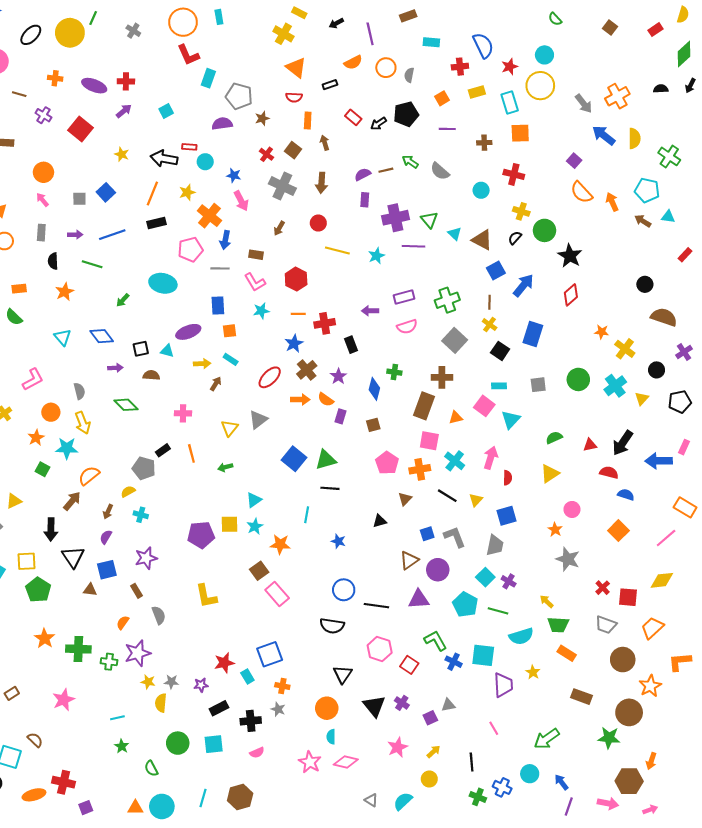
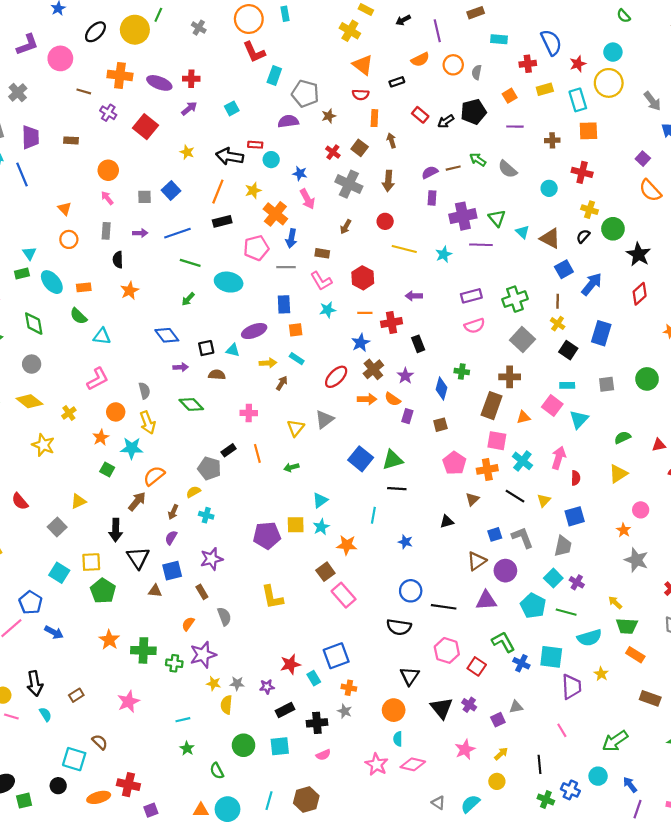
orange cross: (55, 78) -> (120, 75), size x1.6
green line: (92, 264) -> (190, 263), moved
purple arrow: (370, 311) -> (414, 296), moved
cyan triangle: (63, 337) -> (102, 336), moved, turned -42

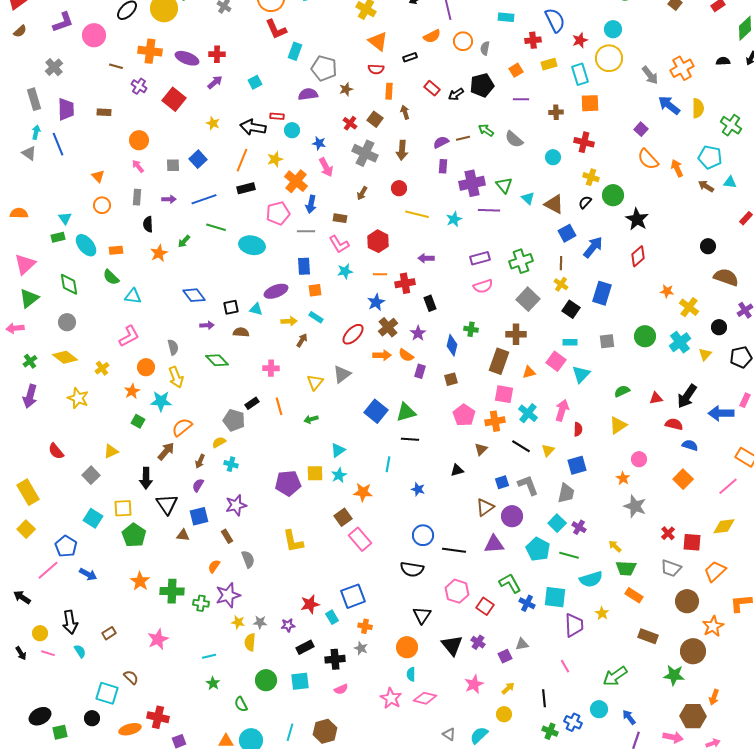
green arrow: (188, 299) -> (184, 241), moved

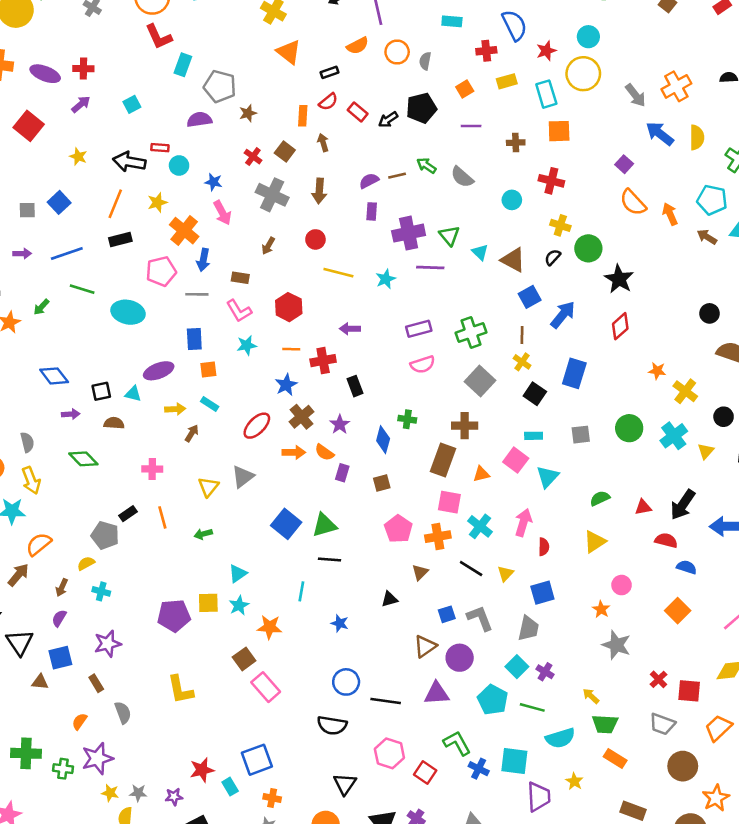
red semicircle: (376, 69) -> (328, 102), moved, turned -42

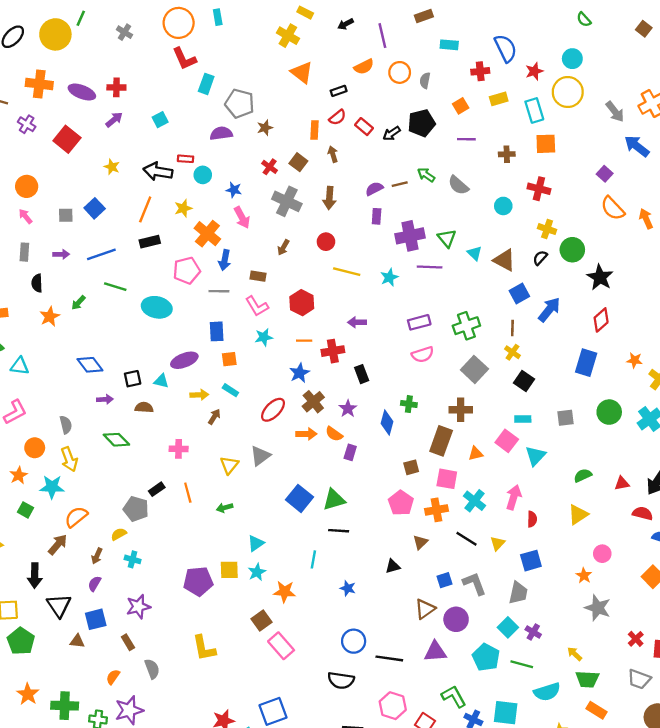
blue rectangle: (574, 373) -> (586, 363), moved
brown square: (382, 483) -> (411, 467), moved

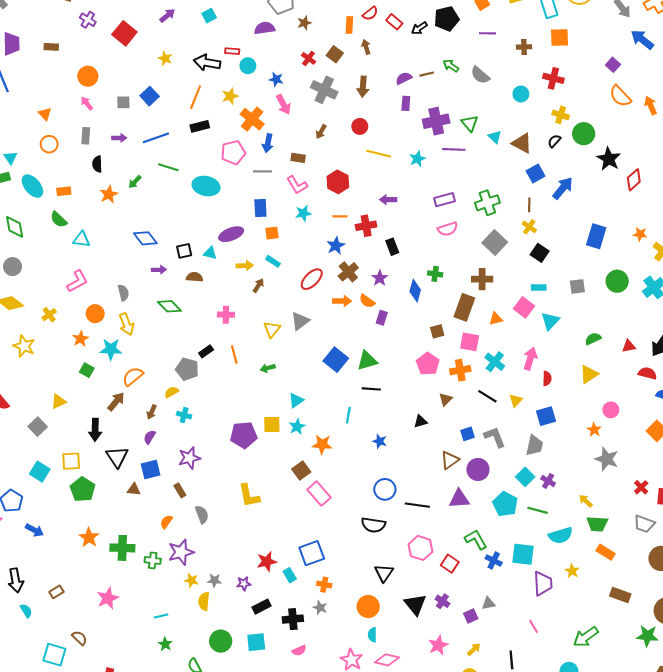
red diamond: (601, 320) -> (634, 180), moved

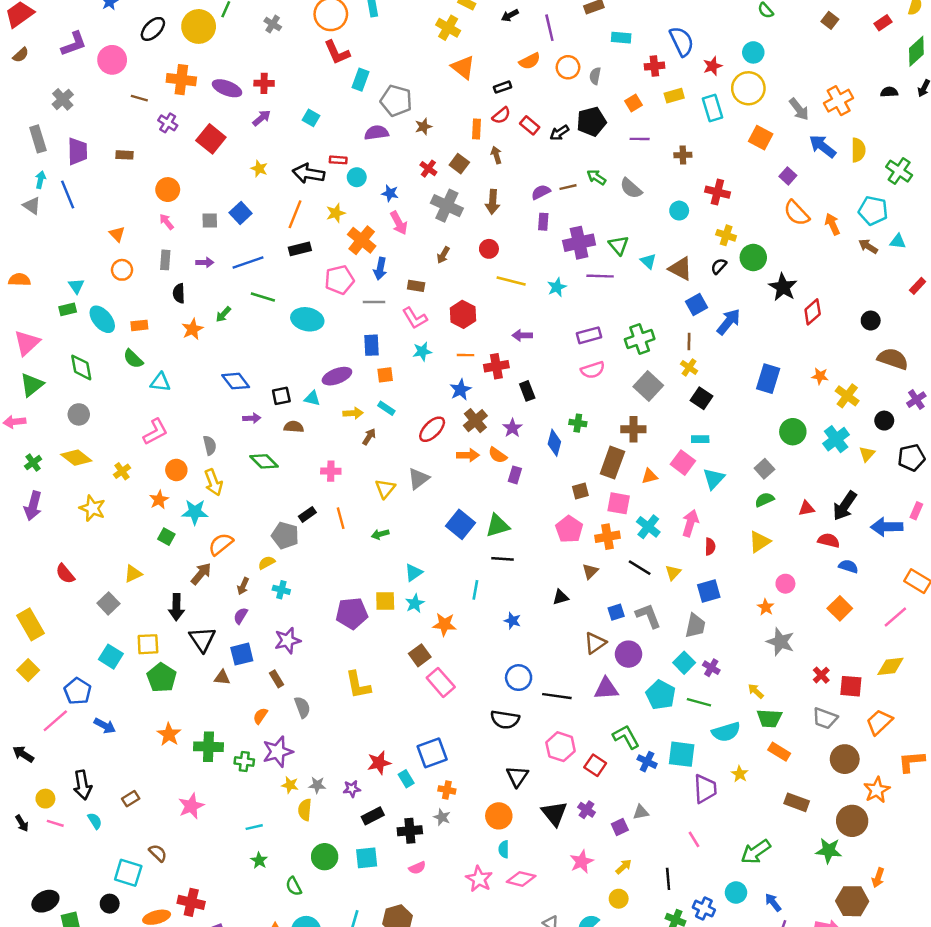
cyan square: (209, 16) -> (311, 118), turned -32
orange square: (560, 37) -> (761, 138), moved, turned 30
gray square: (577, 286) -> (764, 469), moved, turned -35

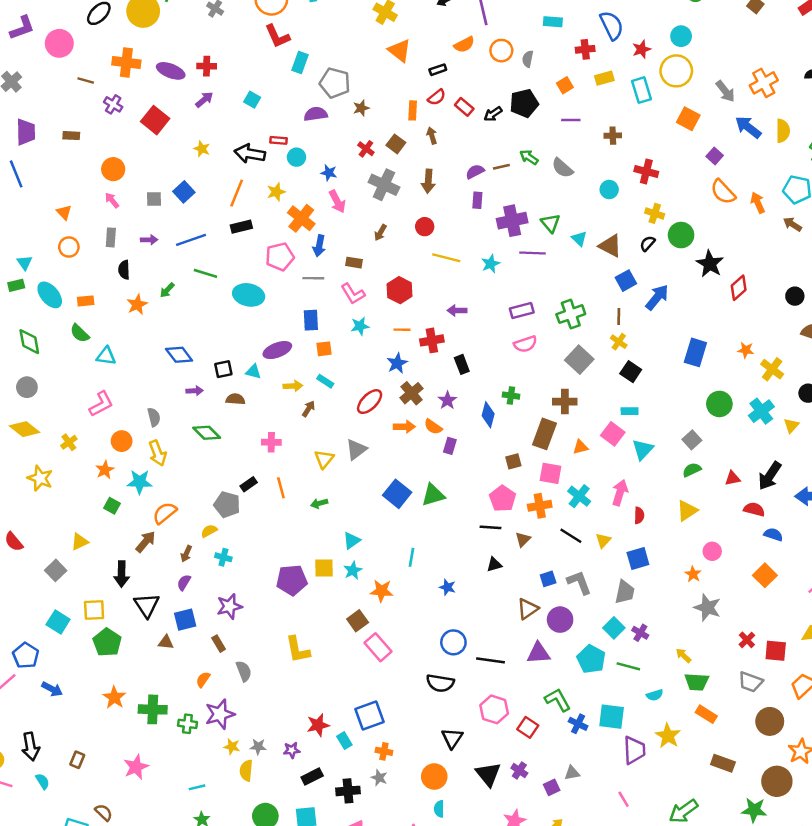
black line: (503, 559) -> (491, 527), moved
cyan semicircle: (726, 732) -> (655, 695), size x0.6
yellow star: (740, 774) -> (668, 736), size x1.5
brown rectangle: (131, 799) -> (77, 760), turned -35

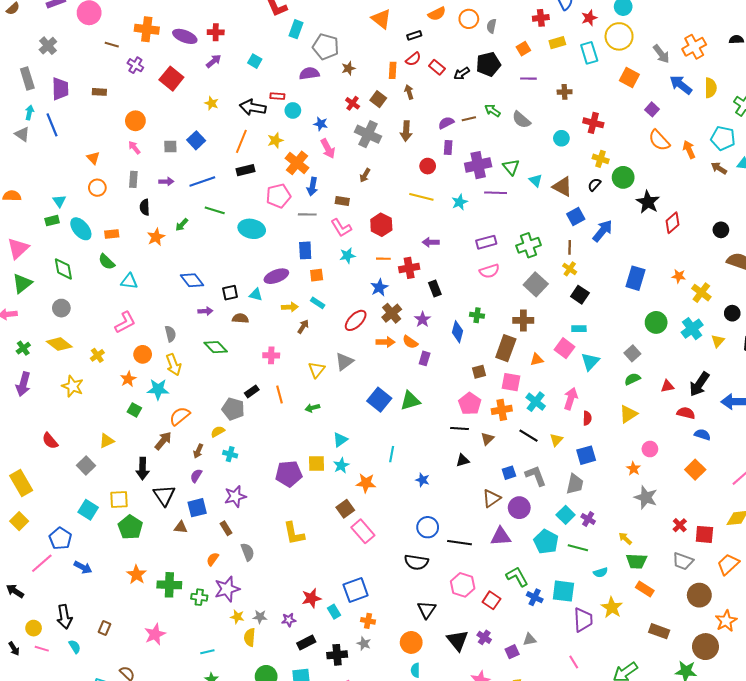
red circle: (425, 227) -> (428, 166), moved

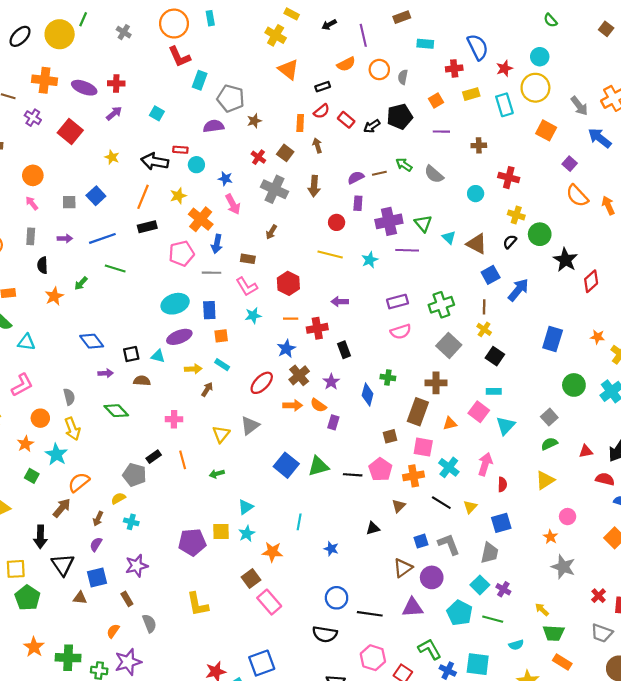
cyan ellipse: (252, 229) -> (175, 304), moved, turned -30
cyan star: (158, 389) -> (56, 454), turned 30
black line: (460, 428) -> (353, 475), moved

